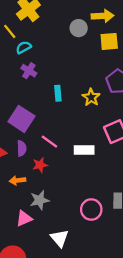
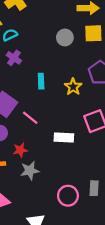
gray circle: (79, 28) -> (65, 38), moved
pink line: (49, 142) -> (30, 118), moved
gray star: (39, 200) -> (30, 171), moved

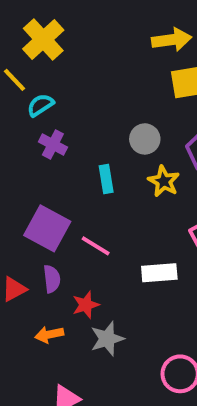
gray circle: (65, 38) -> (145, 139), moved

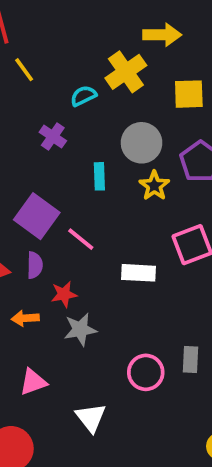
yellow cross: (43, 40) -> (126, 72), moved
yellow arrow: (172, 40) -> (162, 35), moved
cyan semicircle: (40, 105) -> (83, 96), moved
gray circle: (145, 139) -> (142, 143), size x1.4

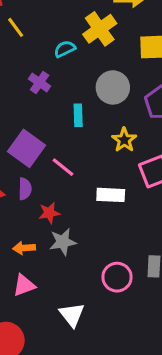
yellow star: (154, 186) -> (124, 140), moved
orange arrow: (25, 318) -> (24, 248), moved

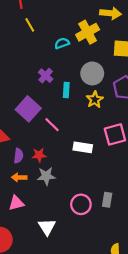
purple cross: (40, 82) -> (46, 76), moved
yellow star: (124, 140) -> (95, 100), moved
purple semicircle: (25, 189) -> (18, 156), moved

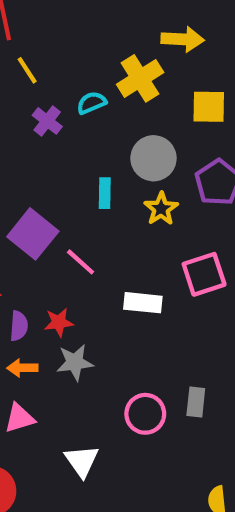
purple cross: (46, 76) -> (47, 121), moved

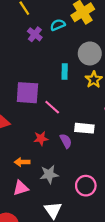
purple square: (33, 234) -> (27, 93), turned -35
purple semicircle: (19, 326) -> (66, 141), moved, turned -32
gray star: (75, 362) -> (49, 174), moved

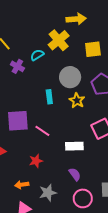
purple semicircle: (66, 141) -> (75, 174), moved

